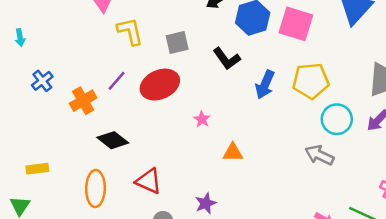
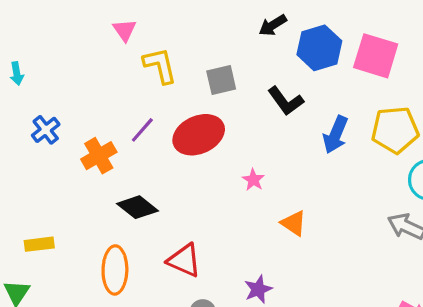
orange triangle: (233, 153) -> (294, 223), turned 35

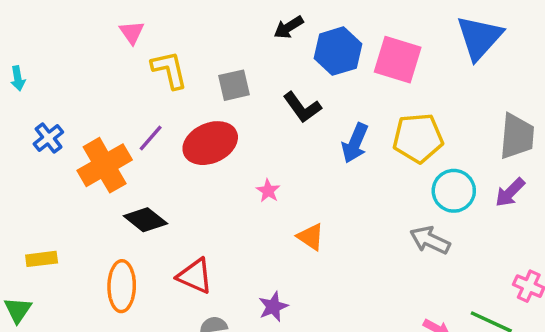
orange cross: (99, 156) -> (105, 165), size x1.4

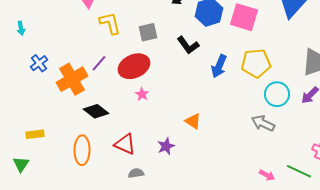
pink star: (268, 191) -> (142, 94), moved
purple star: (273, 307) -> (166, 146), moved

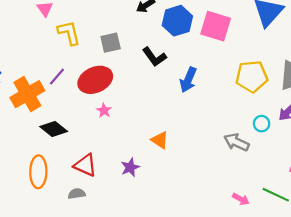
yellow pentagon: (256, 63) -> (252, 77), moved
cyan circle: (277, 94) -> (262, 124), moved, size x0.6
gray semicircle: (136, 173) -> (77, 194), moved

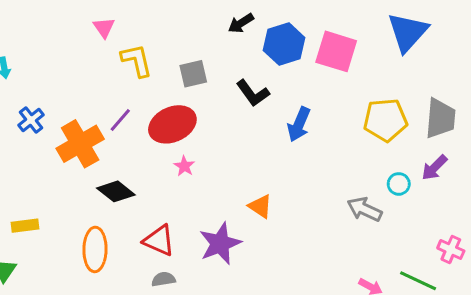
purple star: (130, 167) -> (220, 244), size x1.6
gray semicircle: (77, 194) -> (163, 279), moved

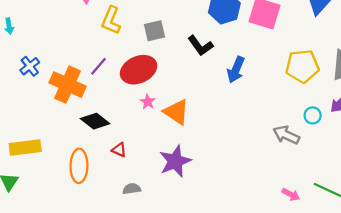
yellow L-shape: (137, 60) -> (111, 20), turned -144
orange cross: (80, 144) -> (68, 85), turned -36
orange triangle: (260, 206) -> (176, 112), moved, size x1.4
yellow rectangle: (25, 226) -> (25, 148), size x1.5
red triangle: (159, 241) -> (119, 150), moved, size x0.6

